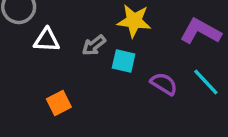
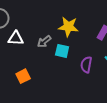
purple semicircle: (164, 84) -> (86, 65), turned -112

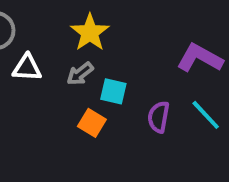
yellow star: (68, 27) -> (90, 33), moved, turned 30
orange square: (23, 76) -> (92, 123), moved, turned -32

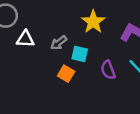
yellow star: (90, 33) -> (93, 22), moved
purple semicircle: (159, 117) -> (108, 70), turned -30

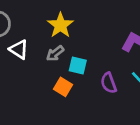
yellow star: (93, 22) -> (60, 25), moved
white triangle: (25, 39) -> (19, 49), turned 30

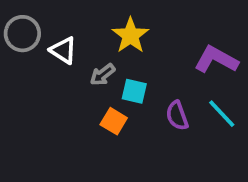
yellow star: (60, 25) -> (130, 35), moved
white triangle: (19, 49) -> (63, 50), moved

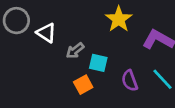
yellow star: (130, 35) -> (119, 19), moved
orange square: (114, 121) -> (83, 85), turned 30

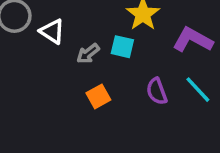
cyan square: (98, 63) -> (122, 47), moved

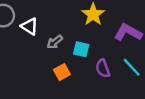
cyan square: (122, 47) -> (81, 49), moved

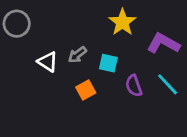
white triangle: (29, 26) -> (48, 62), moved

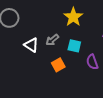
yellow star: (122, 22) -> (73, 17), moved

